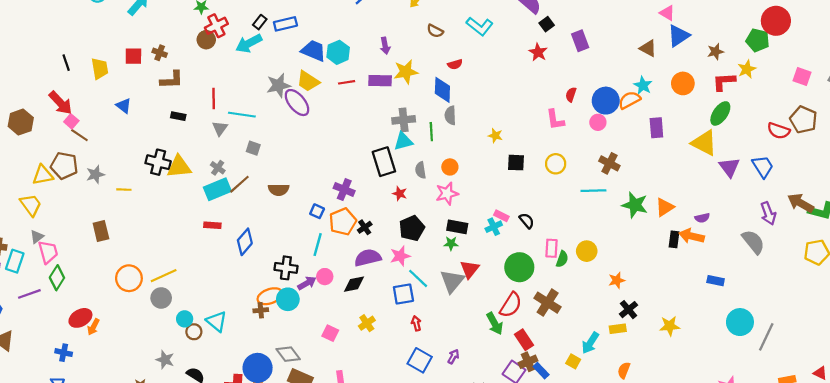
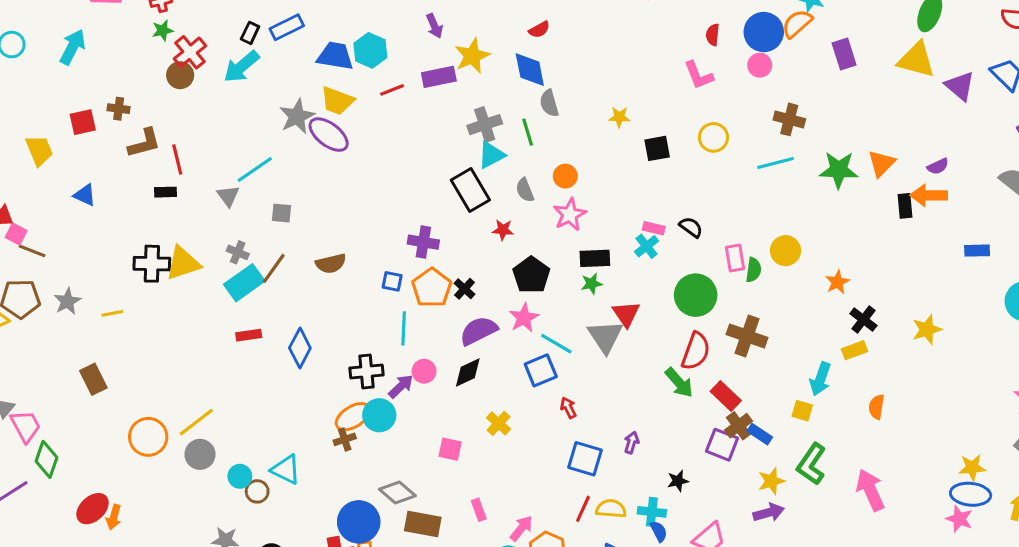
red line: (214, 99) -> (177, 160), moved
cyan line: (242, 115) -> (255, 169), turned -30

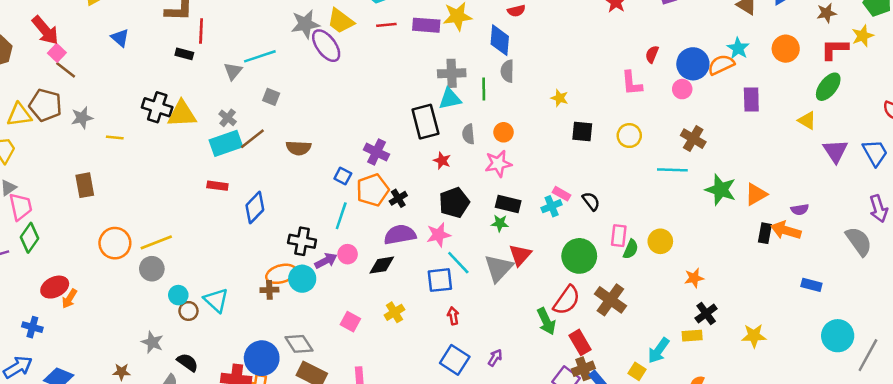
yellow triangle: (916, 60) -> (807, 121), size x0.6

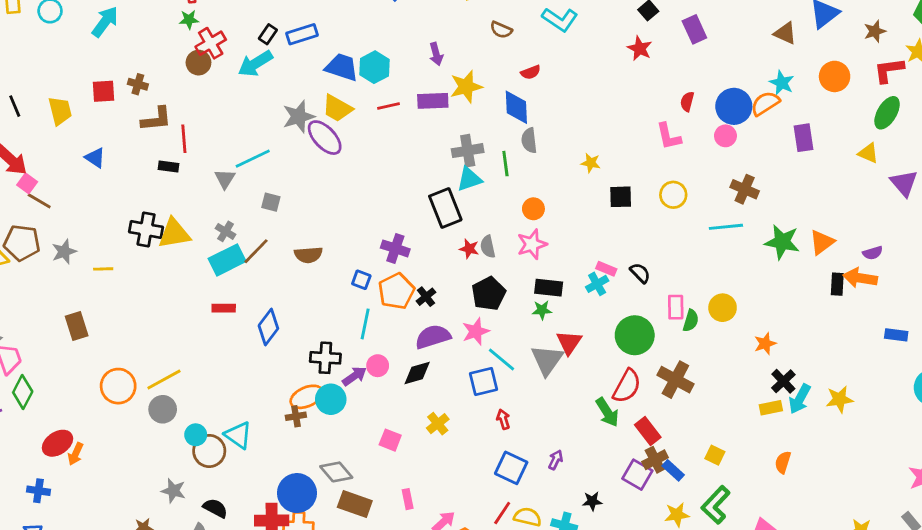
gray semicircle: (468, 134) -> (488, 247), moved
brown circle: (188, 311) -> (209, 451), size x1.5
cyan arrow: (659, 351) -> (800, 399), moved

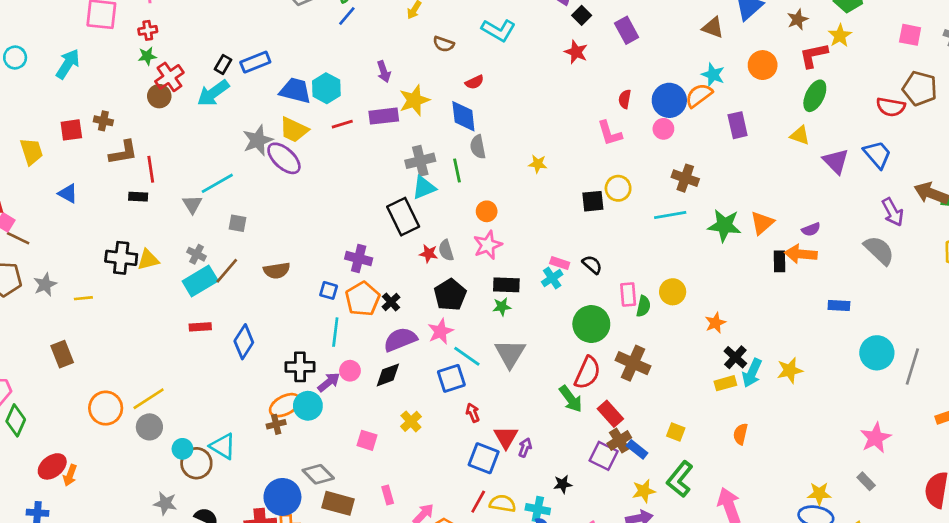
black square: (621, 197) -> (593, 201), moved
yellow triangle: (174, 234) -> (148, 260), size x0.7
red triangle: (569, 342) -> (506, 437), moved

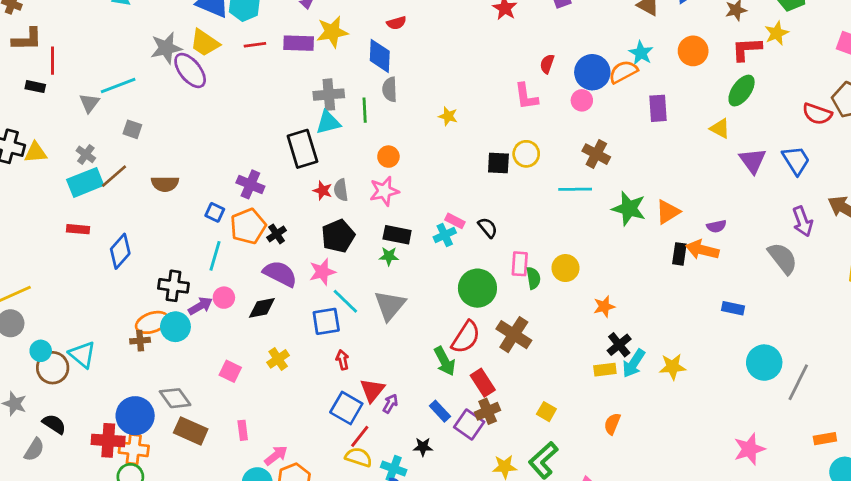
green semicircle: (643, 306) -> (533, 278), turned -30
purple semicircle: (400, 339) -> (280, 274), turned 40
blue rectangle: (637, 449) -> (440, 411), moved
red line: (478, 502) -> (360, 436), moved

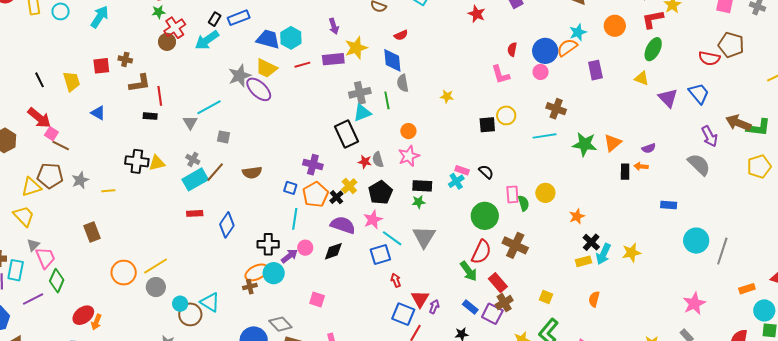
cyan star: (641, 53) -> (578, 32), turned 30
orange arrow: (702, 250) -> (641, 166), size x0.6
yellow cross: (278, 359) -> (349, 186), moved

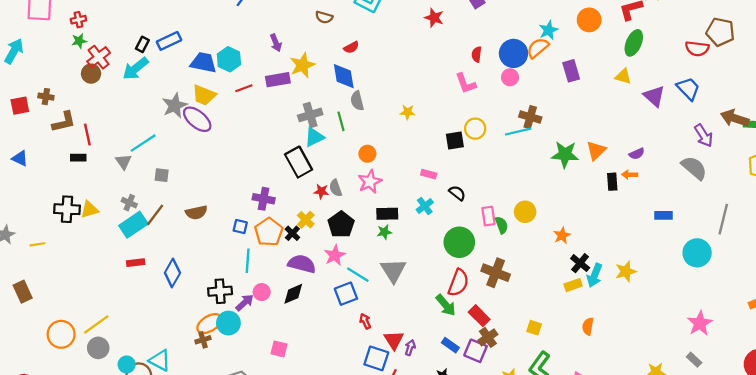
cyan line: (545, 136) -> (518, 132), moved
pink rectangle: (462, 170) -> (429, 174), moved
gray line: (722, 251) -> (723, 219), moved

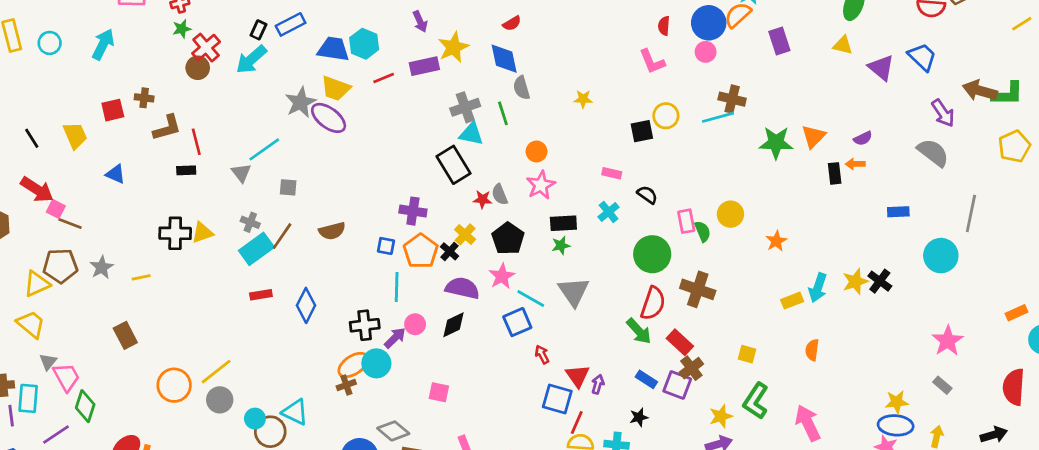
cyan triangle: (314, 137) -> (471, 134), turned 40
black cross: (580, 263) -> (880, 281), moved

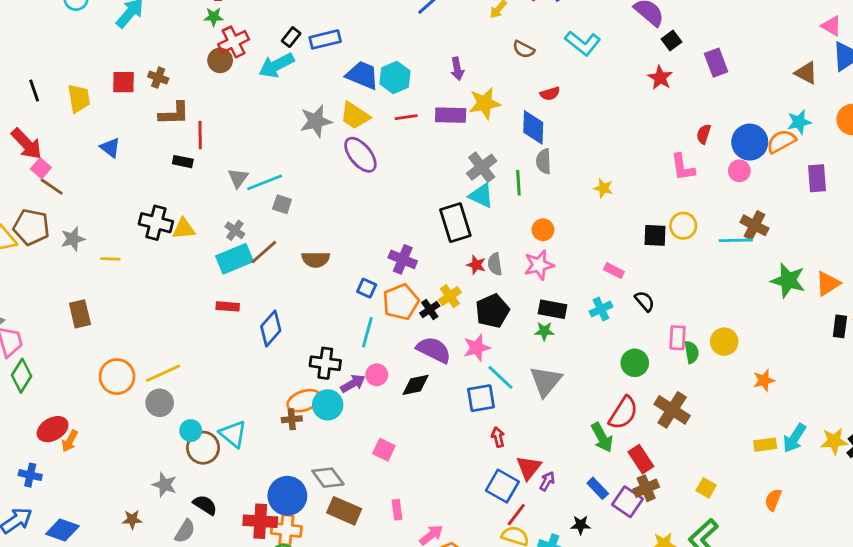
gray cross: (465, 107) -> (482, 167), turned -32
purple ellipse: (329, 118) -> (360, 155), moved
cyan line: (264, 149) -> (265, 182), moved
green circle: (652, 254) -> (635, 363), size x0.7

